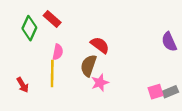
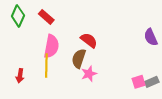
green diamond: (29, 28) -> (18, 16), moved
pink semicircle: (58, 52) -> (51, 46), size x1.6
red arrow: (23, 85) -> (20, 76), turned 40

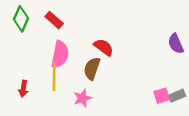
pink star: (89, 74) -> (82, 98), moved

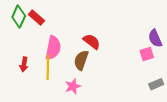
red rectangle: (54, 20) -> (36, 18), moved
red arrow: (23, 89) -> (24, 64), moved
pink square: (162, 96) -> (147, 54), moved

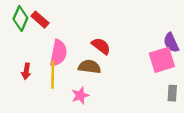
pink square: (147, 54) -> (162, 60), size x1.6
brown semicircle: (81, 60) -> (89, 67), turned 78
gray rectangle: (156, 84) -> (172, 93), turned -64

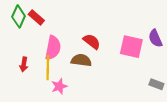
pink square: (162, 60) -> (131, 47), moved, turned 30
gray rectangle: (172, 93) -> (156, 84), turned -72
pink star: (80, 95) -> (59, 86), moved

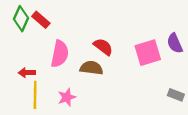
pink square: (131, 47) -> (148, 53), turned -30
red arrow: (24, 64) -> (27, 73), turned 80
yellow line: (48, 68) -> (35, 95), moved

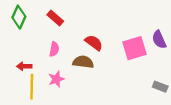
red rectangle: (41, 20) -> (55, 18), moved
pink semicircle: (60, 54) -> (54, 49), size x0.6
pink star: (67, 97) -> (56, 79), moved

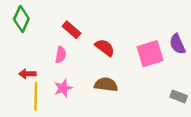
red rectangle: (55, 18) -> (71, 30), moved
brown semicircle: (83, 62) -> (106, 85), moved

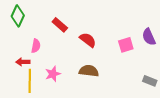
pink square: (150, 54) -> (126, 45), size x0.7
pink semicircle: (61, 55) -> (36, 46), moved

